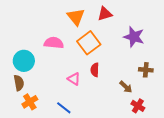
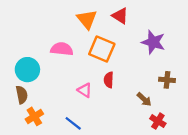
red triangle: (105, 14) -> (120, 16), turned 49
orange square: (89, 43) -> (102, 49), turned -30

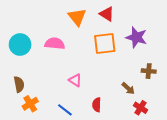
orange square: (102, 49) -> (105, 43), moved, turned -30
cyan circle: (27, 70) -> (20, 45), moved
red semicircle: (109, 80) -> (97, 105), moved

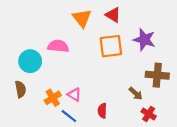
cyan circle: (20, 45) -> (30, 61), moved
brown cross: (149, 71) -> (157, 75), size x1.5
pink triangle: (75, 80) -> (74, 95), moved
orange cross: (30, 104) -> (53, 98), moved

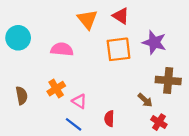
cyan circle: (30, 61) -> (18, 38), moved
orange cross: (53, 98) -> (56, 89), moved

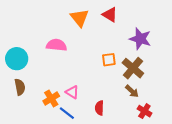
cyan circle: (18, 38) -> (17, 59), moved
orange square: (119, 49) -> (109, 60), moved, size x0.6
brown cross: (168, 81) -> (133, 68), moved, turned 35
orange cross: (56, 89) -> (51, 98), moved

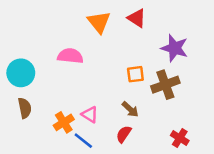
brown cross: (133, 68) -> (165, 85), turned 30
brown arrow: (132, 91) -> (130, 109), moved
red semicircle: (99, 108) -> (124, 134), turned 32

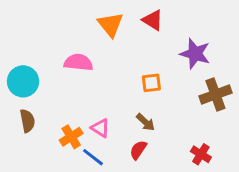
brown cross: (165, 85) -> (215, 94), moved

